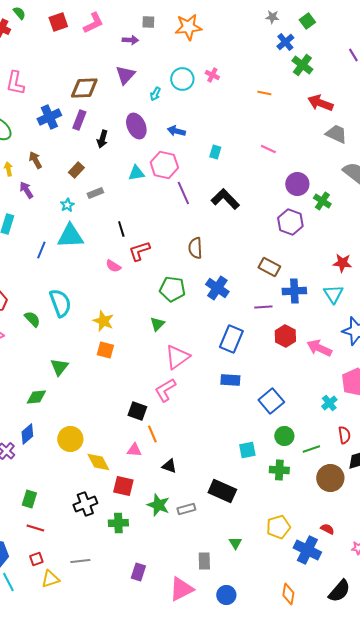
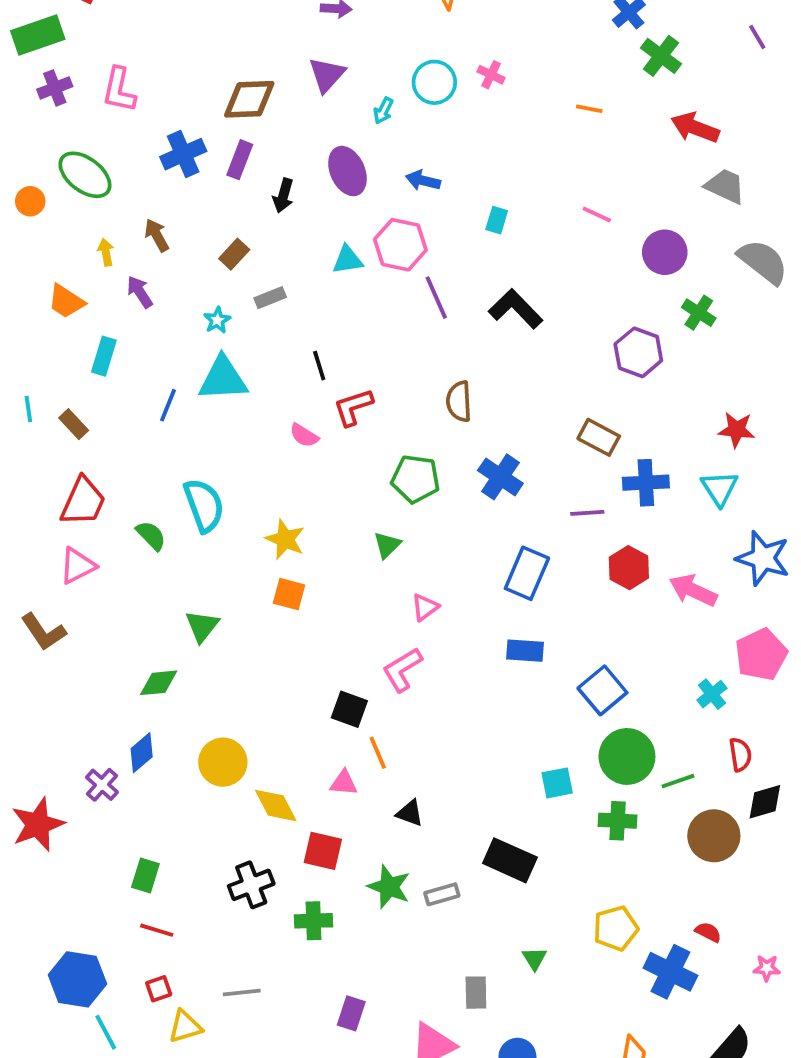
purple circle: (297, 184) -> (665, 252), moved
pink triangle: (177, 357) -> (425, 607), size x0.6
green circle: (284, 436) -> (627, 756), size x1.5

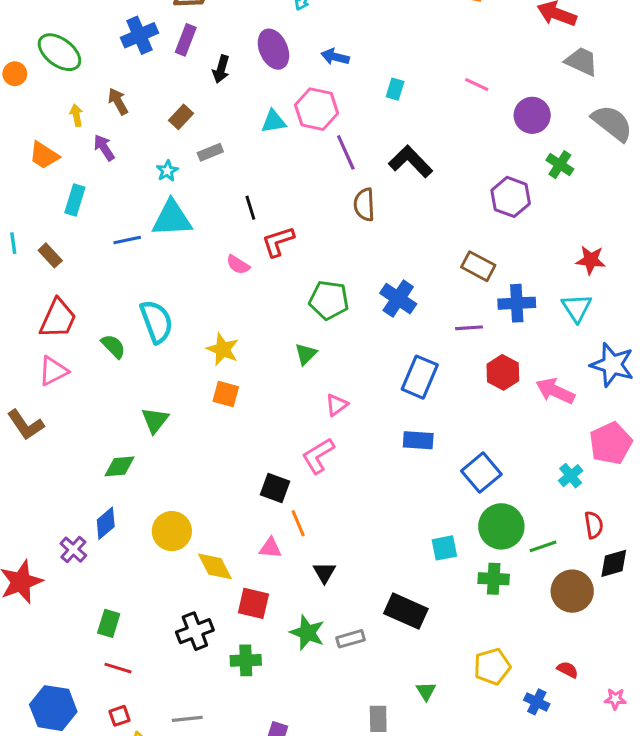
brown semicircle: (459, 401) -> (364, 205), moved
blue line: (168, 405) -> (127, 240), turned 56
black triangle: (410, 813) -> (324, 573), turned 40
blue cross: (670, 972) -> (537, 702), size x0.6

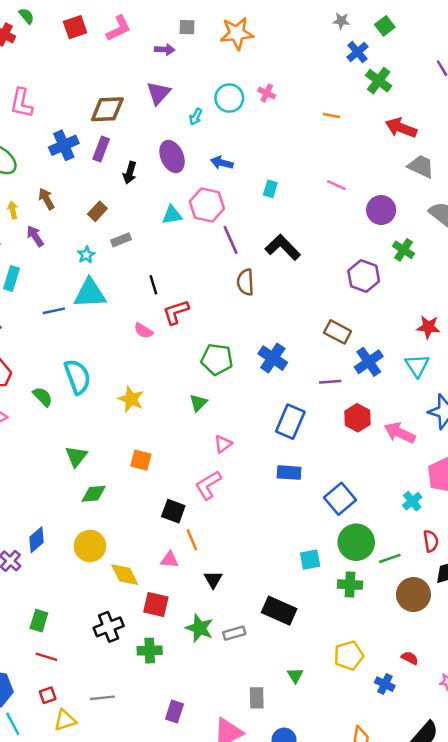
blue cross: (517, 303) -> (369, 362), turned -32
orange square: (226, 394) -> (141, 460), moved
green diamond: (120, 466) -> (94, 494), moved

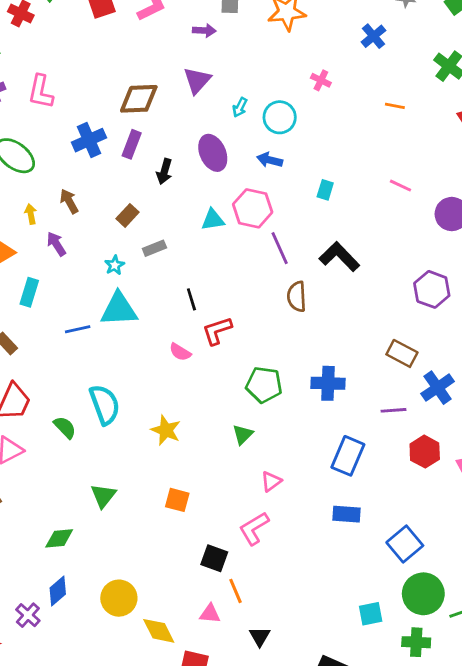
blue cross: (357, 52) -> (374, 36), moved
cyan circle: (229, 98) -> (280, 117), moved
blue cross: (273, 358) -> (328, 383), turned -32
green diamond: (94, 494) -> (59, 538), moved

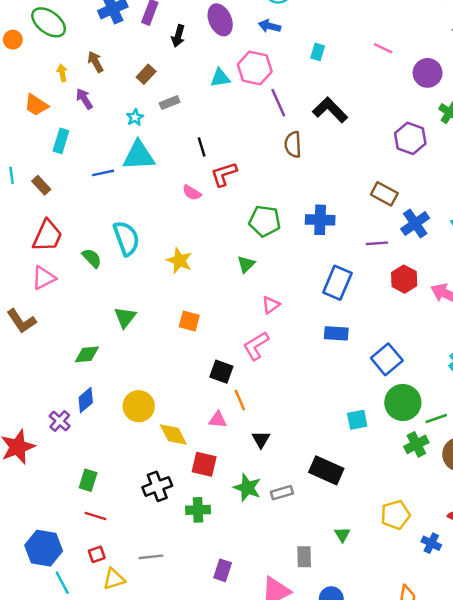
green cross: (416, 642) -> (416, 444), moved, turned -30

